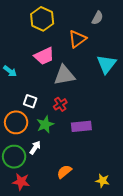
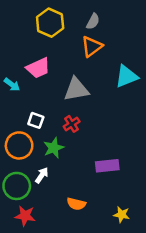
gray semicircle: (97, 18) -> (93, 21), moved
pink trapezoid: (44, 56) -> (38, 68), moved
cyan triangle: (106, 64) -> (126, 76), turned 30
purple rectangle: (81, 126) -> (107, 166), moved
orange semicircle: (64, 172) -> (76, 204), turned -126

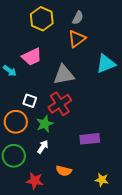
red cross: (72, 124) -> (60, 104), size x1.6
white arrow: (42, 175) -> (43, 147), moved
red star: (25, 216) -> (35, 181), moved

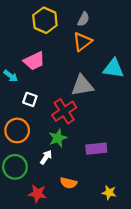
cyan triangle: (106, 64) -> (113, 68), turned 30
gray triangle: (64, 75) -> (82, 86), moved
white square: (30, 101) -> (30, 99), moved
green star: (45, 124) -> (58, 138), moved

